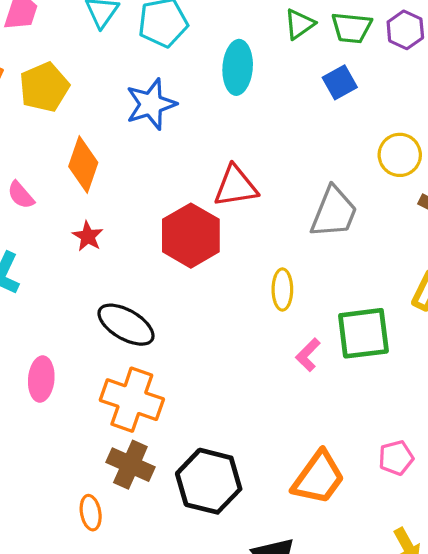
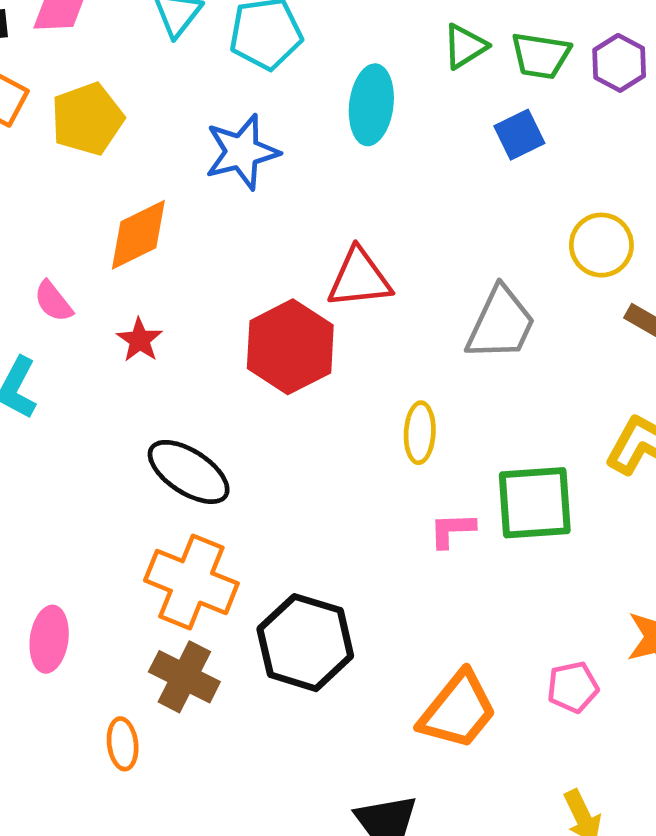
orange diamond: (83, 164) -> (138, 235), turned 42
pink semicircle: (21, 195) -> (53, 301), moved
pink L-shape: (308, 355) -> (452, 530), turned 40
pink ellipse: (41, 379) -> (49, 639), moved
black hexagon: (209, 481) -> (305, 643), moved

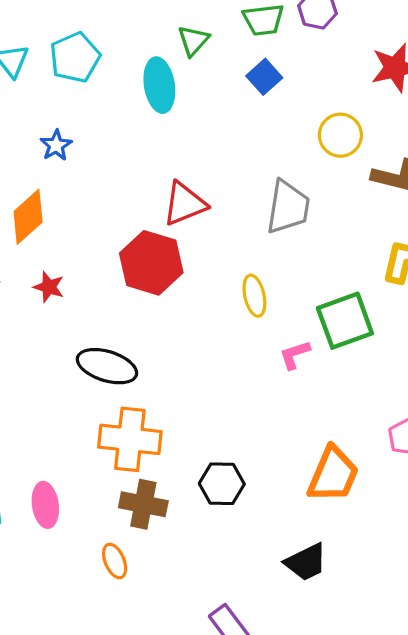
green triangle: (465, 46) -> (193, 41), moved
blue star: (242, 152) -> (56, 145), moved, size x0.6
black hexagon: (305, 643) -> (222, 484), moved, size x0.7

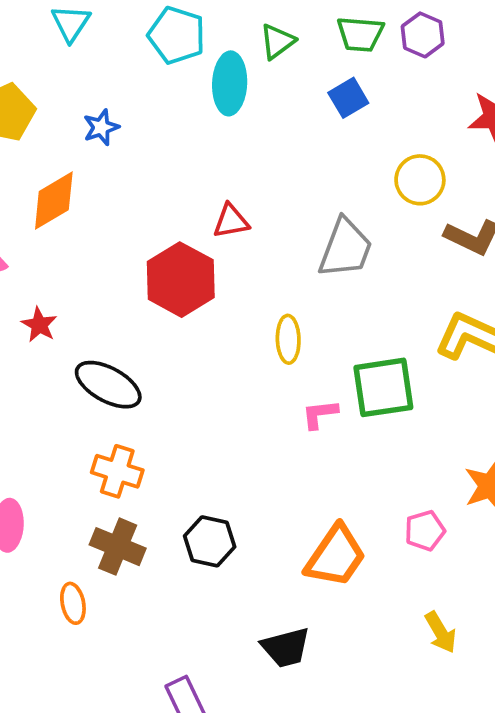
cyan pentagon: (75, 57) -> (177, 35), moved, turned 30
red triangle: (184, 204) -> (231, 221), size x0.7
red star: (49, 287) -> (39, 325), moved
orange cross: (130, 439) -> (117, 471), size x0.7

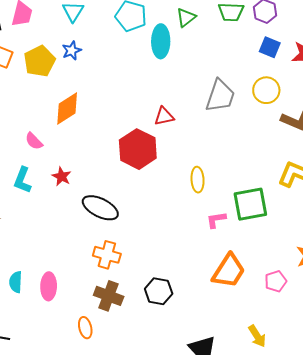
blue square: (348, 98) -> (270, 47), moved, turned -35
blue star: (101, 127) -> (72, 51), moved
gray trapezoid: (345, 248) -> (220, 96), moved
orange trapezoid: (336, 556) -> (229, 271), moved
yellow arrow: (441, 632) -> (257, 336), moved

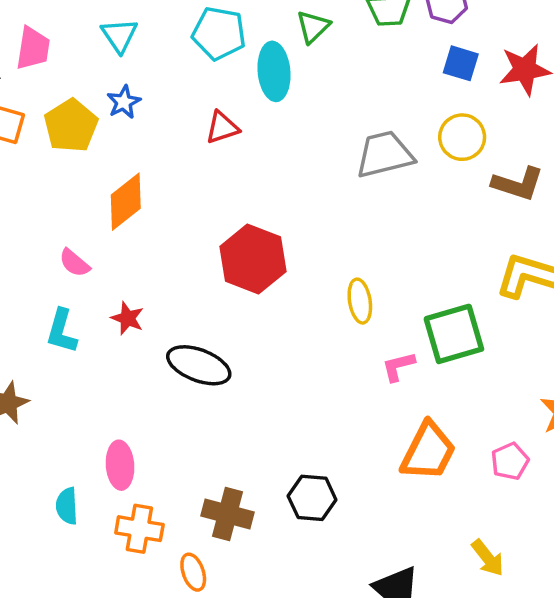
gray trapezoid: (220, 96) -> (385, 154), turned -117
red triangle: (164, 116) -> (222, 128), moved
orange cross: (107, 255) -> (139, 529), moved
pink ellipse: (49, 286) -> (120, 465), moved

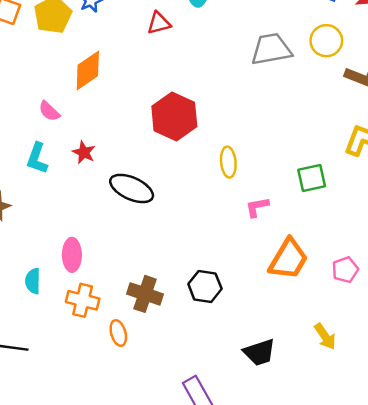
yellow ellipse: (360, 301) -> (228, 162), moved
green square: (454, 334) -> (312, 178), size x0.7
pink L-shape: (398, 366) -> (257, 207), moved

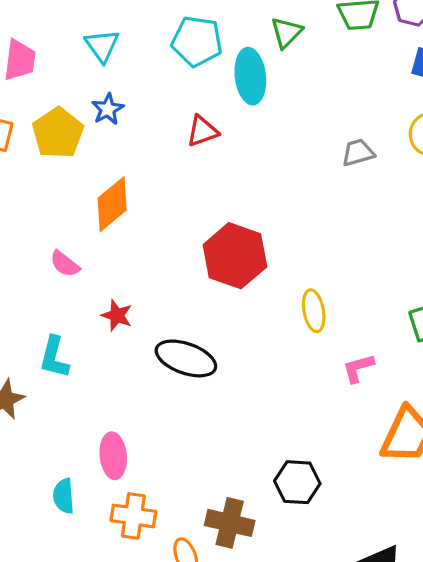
gray trapezoid: (271, 49) -> (358, 153), size x0.6
cyan L-shape: (37, 158) -> (54, 357), moved
brown cross: (145, 294) -> (230, 523), moved

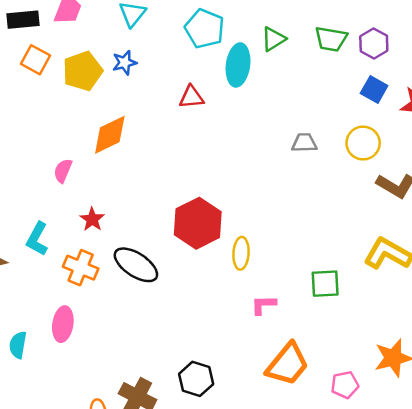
red hexagon: (235, 256) -> (198, 223), moved
pink semicircle: (65, 264) -> (63, 171), turned 60
orange cross: (133, 516) -> (81, 268), moved

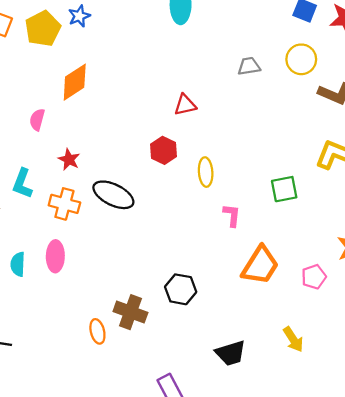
red triangle: (192, 97) -> (185, 105), moved
red hexagon: (198, 223) -> (163, 150), size x0.6
pink L-shape: (264, 305) -> (232, 215), turned 105
cyan semicircle: (18, 345) -> (18, 264), moved

